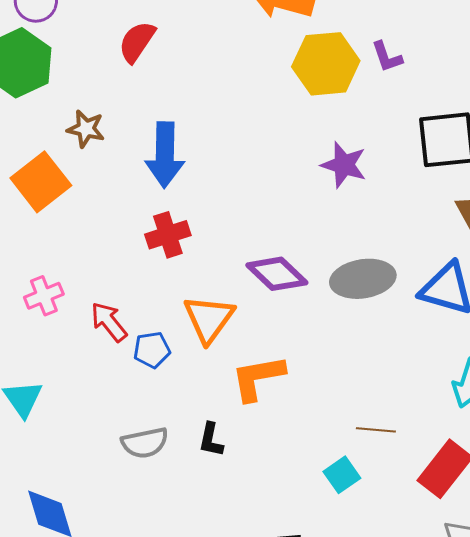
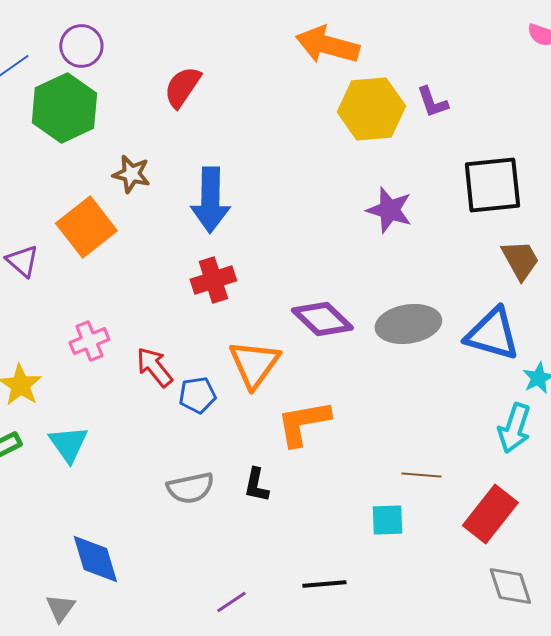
cyan square: (342, 475) -> (387, 520), turned 33

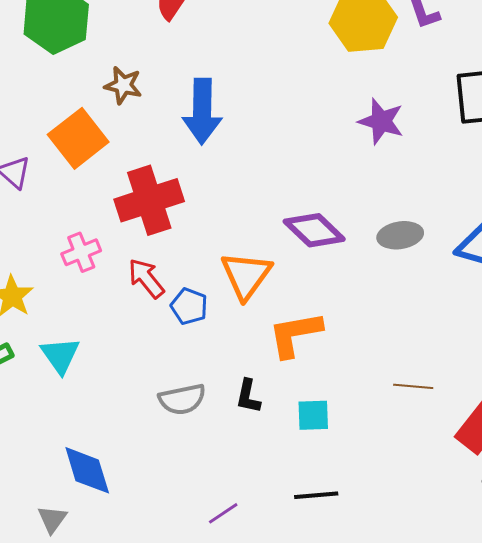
red cross: (213, 280) -> (149, 200), moved, size x1.5
gray ellipse: (408, 324) -> (400, 235), size x0.7
blue pentagon: (197, 395) -> (189, 306), turned 30
cyan square: (387, 520) -> (313, 415), moved

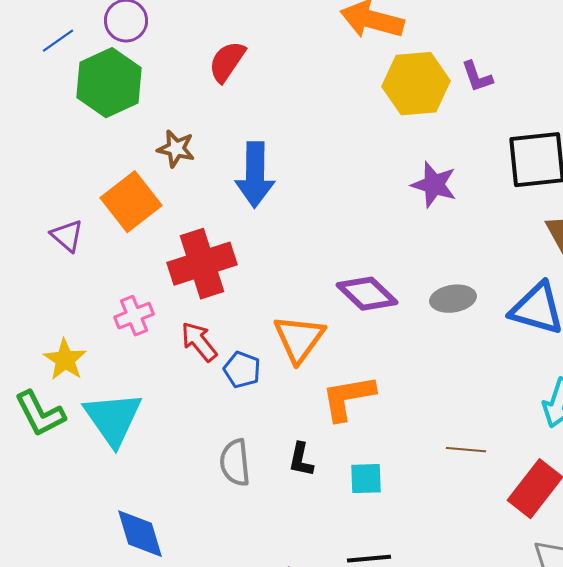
cyan triangle: (60, 355) -> (113, 419), size x1.5
gray semicircle: (182, 399) -> (235, 463), turned 96

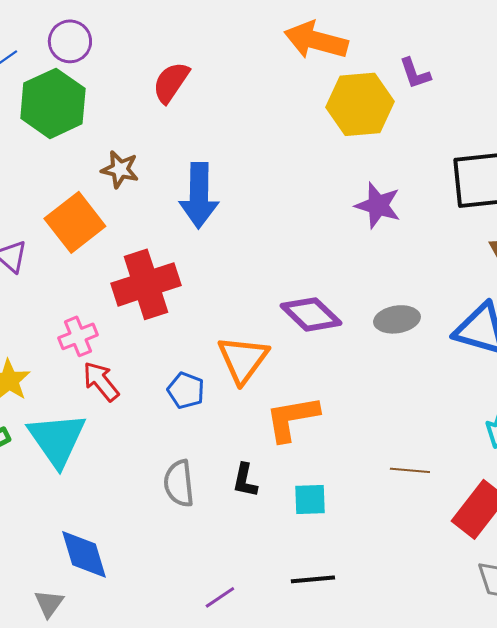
purple L-shape: (477, 77) -> (415, 73), moved
red arrow: (199, 342) -> (101, 381), moved

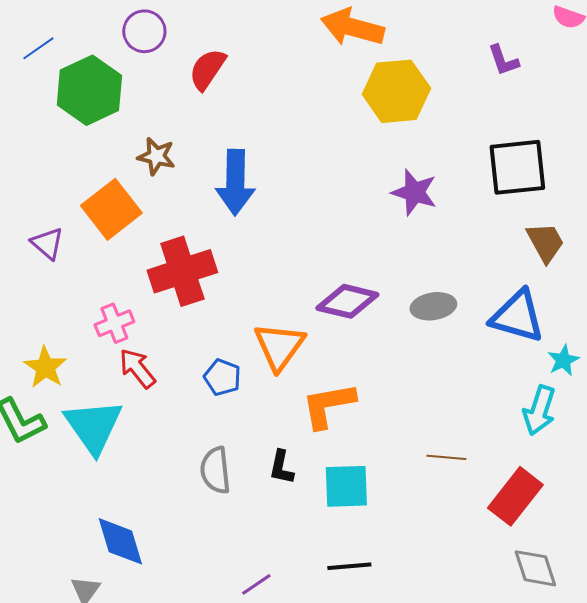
purple circle: (70, 41) -> (144, 31), moved
purple L-shape: (415, 73) -> (503, 60), moved
purple diamond: (311, 314) -> (347, 301), turned -30
cyan square: (310, 499) -> (346, 486), size x1.4

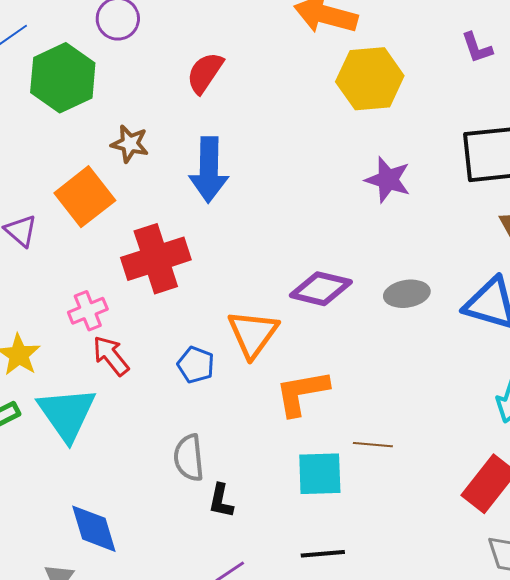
red semicircle: (207, 69) -> (205, 73), moved
brown line: (446, 457) -> (373, 445), moved
black L-shape: (281, 467) -> (221, 501), moved

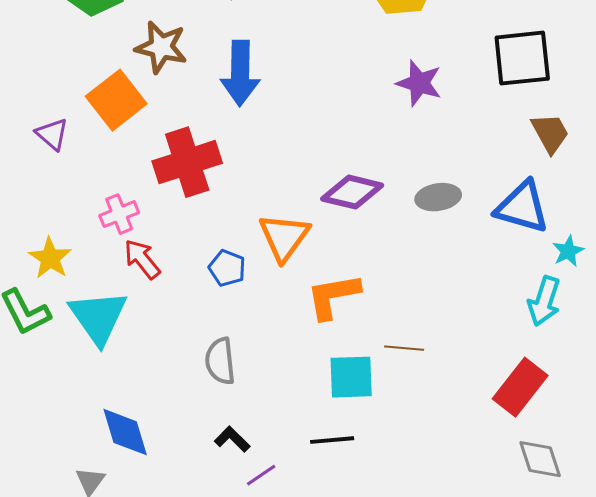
brown star: (130, 144) -> (161, 47), size x1.4
black L-shape: (221, 501) -> (232, 439), moved, turned 123
black line: (323, 554) -> (332, 440), moved

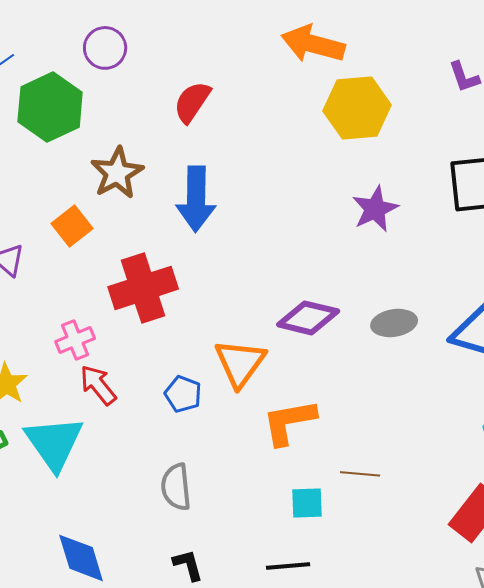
brown star: (161, 47) -> (117, 173), turned 30
purple star: (419, 83) -> (375, 209), turned 30
orange square: (116, 100) -> (72, 226), size x0.7
cyan square: (351, 377) -> (307, 503), size x0.7
black L-shape: (232, 439) -> (188, 565), turned 30

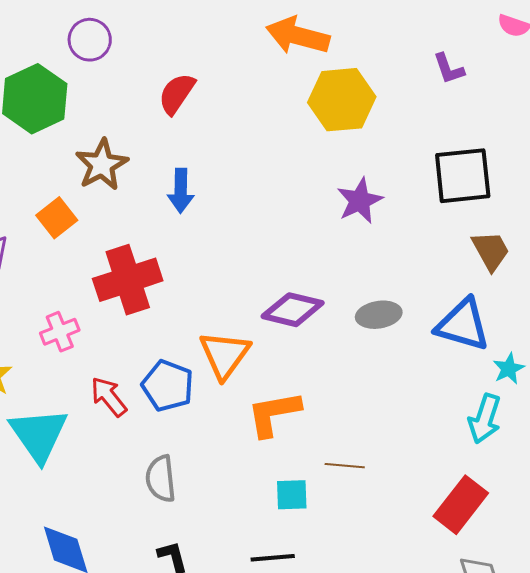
blue arrow: (196, 199) -> (181, 191), size x0.7
red arrow: (98, 385) -> (109, 397), moved
blue pentagon: (183, 394) -> (168, 386), size x1.4

